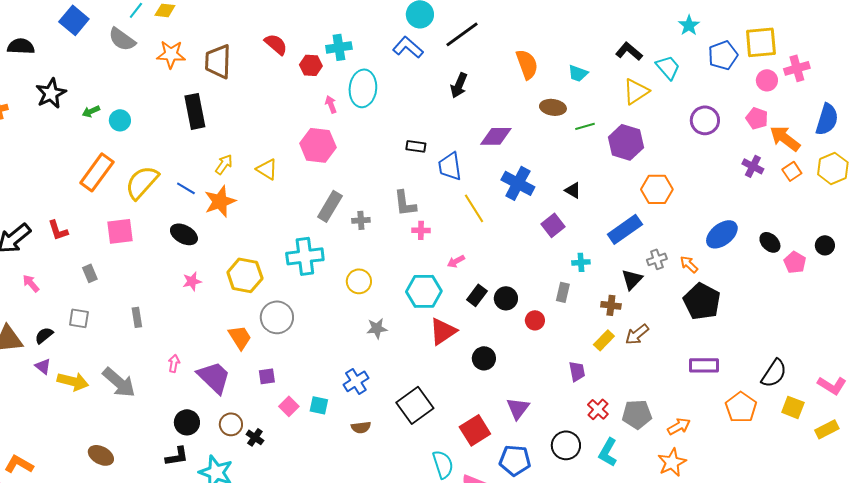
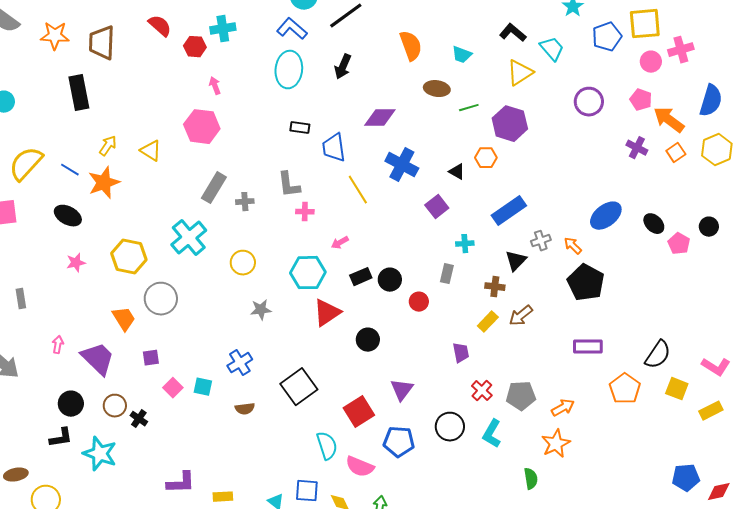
cyan ellipse: (363, 88) -> (289, 70), moved
orange hexagon: (657, 189) -> (486, 158), moved, size x0.7
cyan cross: (305, 256) -> (189, 238), turned -33
black rectangle: (477, 295) -> (361, 277), turned 30

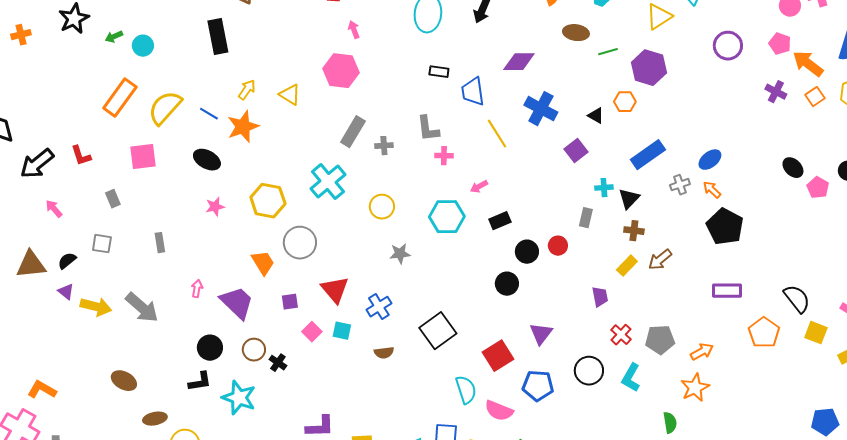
blue ellipse: (606, 216) -> (710, 160), moved, size x0.7
black triangle: (516, 261) -> (629, 199), moved
black circle: (390, 280) -> (527, 252), moved
red triangle: (327, 313) -> (335, 290), moved, turned -36
black semicircle: (658, 355) -> (797, 299), turned -72

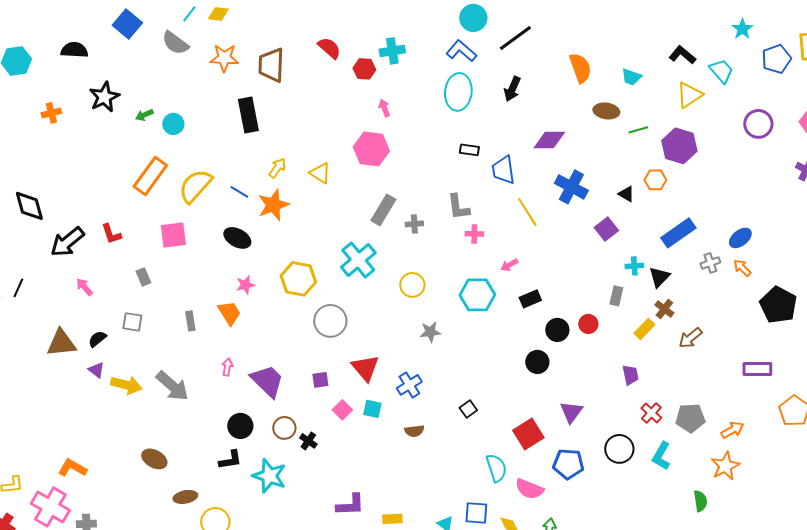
black pentagon: (725, 227) -> (778, 305), moved
brown cross: (634, 231) -> (664, 309), turned 30
orange trapezoid: (263, 263) -> (229, 313), moved
yellow rectangle: (627, 266) -> (644, 329), moved
black square: (438, 331) -> (468, 409), size x0.5

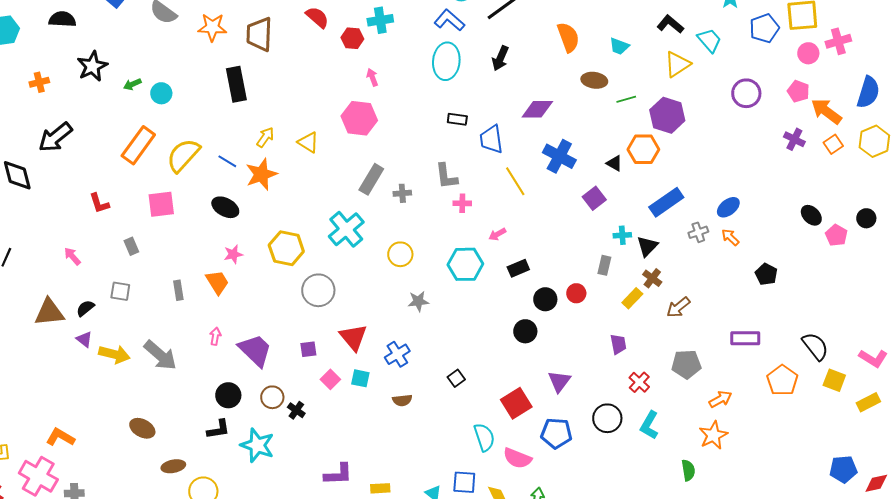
orange hexagon: (655, 180) -> (643, 149), size x1.4
black arrow: (67, 242) -> (55, 137), moved
black pentagon: (778, 305) -> (766, 274), size x0.6
gray pentagon: (690, 418) -> (686, 364), moved

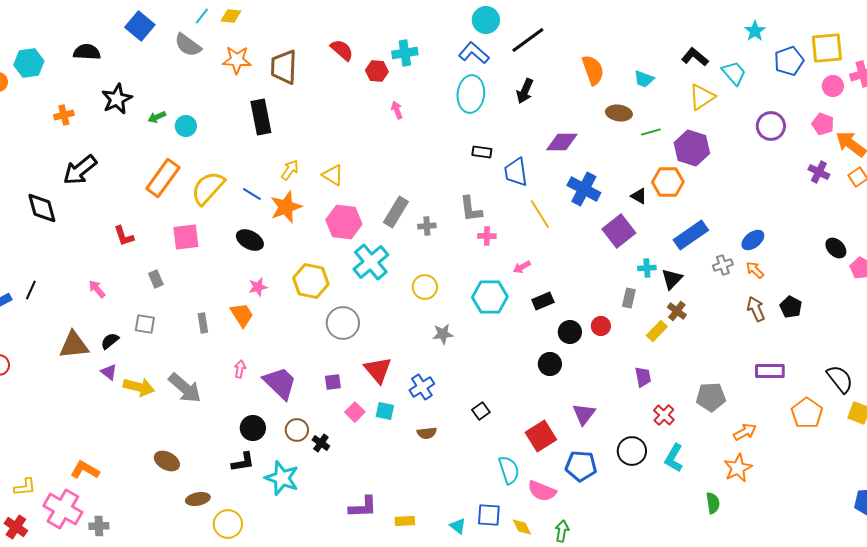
pink hexagon: (359, 118) -> (344, 222), moved
purple square: (594, 198) -> (619, 231), size x1.4
brown arrow: (678, 307) -> (756, 309), moved, turned 105

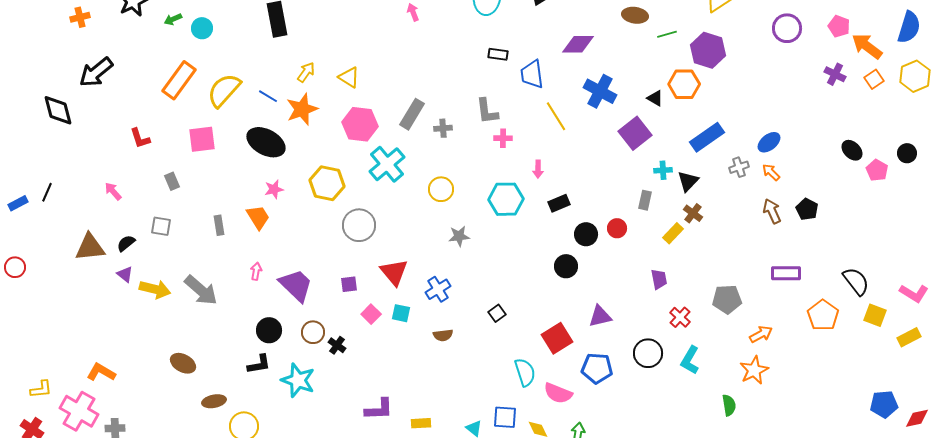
black ellipse: (250, 240) -> (266, 142), size x1.4
pink arrow: (522, 267) -> (538, 169), turned -60
purple triangle: (584, 414) -> (600, 316), turned 40

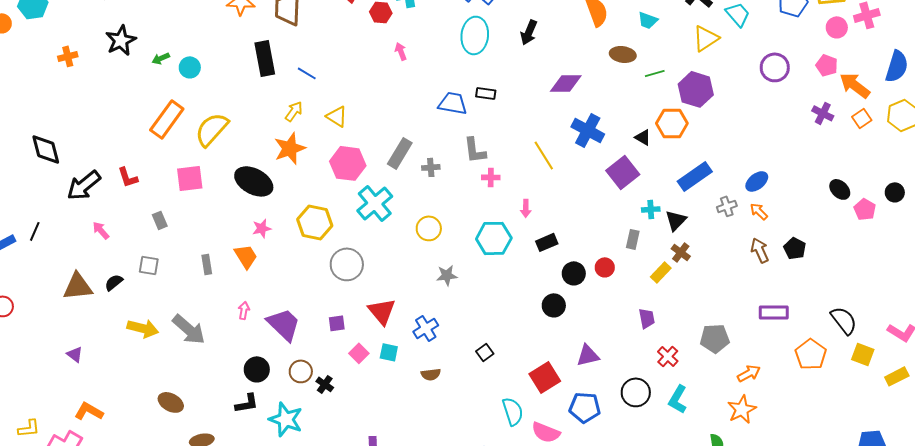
black arrow: (96, 72) -> (84, 185), moved
blue trapezoid: (532, 74) -> (453, 103), moved, turned 108
blue line: (268, 96) -> (307, 73), moved
purple triangle: (125, 274) -> (75, 354), moved

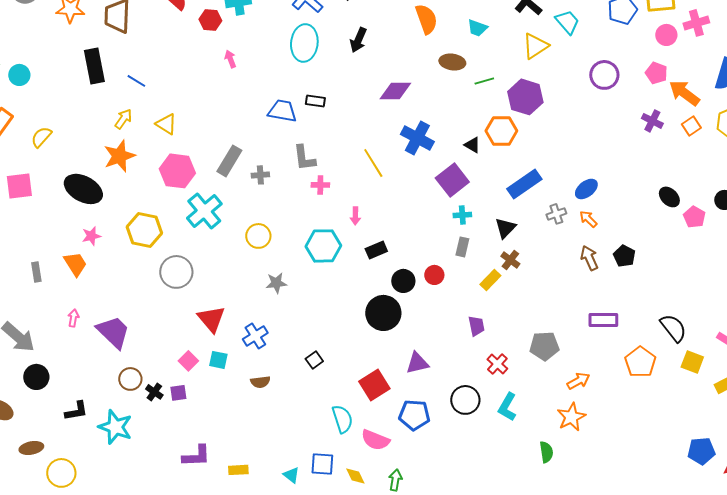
yellow semicircle: (212, 129) -> (41, 137), size x0.6
cyan cross: (651, 209) -> (462, 215), moved
black circle: (554, 305) -> (383, 313), size x1.5
purple square: (337, 323) -> (178, 393), moved
black circle: (257, 369) -> (36, 377), moved

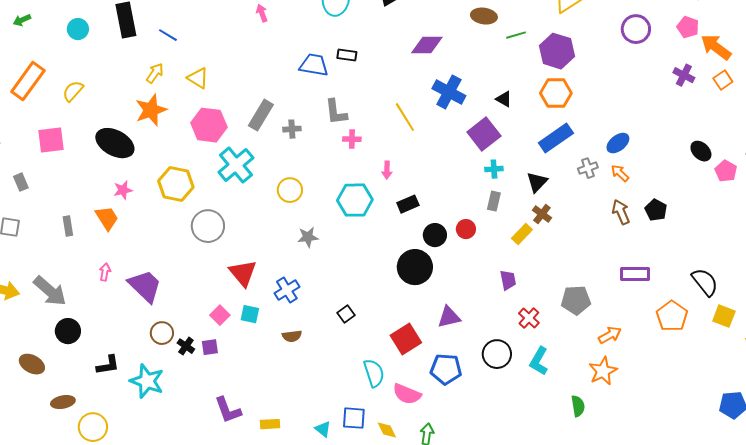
cyan circle: (19, 75) -> (78, 29), moved
orange hexagon: (501, 131) -> (556, 93), moved
purple L-shape: (196, 456) -> (228, 410), turned 72

